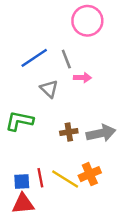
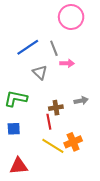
gray arrow: (101, 133) -> (81, 101), moved, size x0.6
red line: (40, 178) -> (49, 122), moved
blue square: (22, 181) -> (14, 129), moved

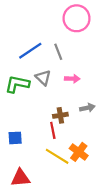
pink arrow: (67, 63) -> (72, 79), moved
green L-shape: (16, 99) -> (17, 84), moved
orange cross: (73, 142) -> (79, 152), turned -30

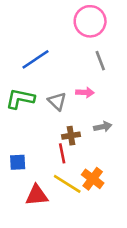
gray line: (58, 52) -> (100, 61), moved
gray triangle: (43, 78) -> (57, 101), moved
red triangle: (20, 178) -> (37, 195), moved

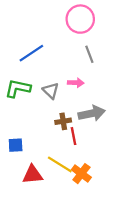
gray arrow: (103, 127) -> (92, 113), size x1.6
red line: (62, 153) -> (73, 136), moved
orange cross: (93, 179) -> (81, 174), moved

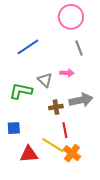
green L-shape: (18, 88) -> (21, 91), moved
red line: (73, 136) -> (65, 130), moved

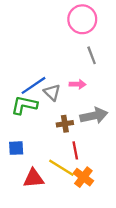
blue line: (28, 47) -> (34, 85), moved

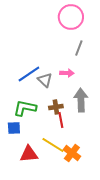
gray line: (92, 55) -> (79, 48), turned 42
green L-shape: (24, 105) -> (25, 108), moved
gray arrow: (94, 116) -> (81, 100), turned -80
red line: (75, 150) -> (61, 120), moved

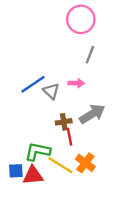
gray arrow: (81, 100) -> (92, 114), turned 60
green L-shape: (25, 108) -> (38, 151), moved
blue square: (14, 128) -> (16, 171), moved
orange cross: (72, 153) -> (85, 163), moved

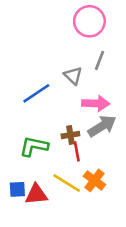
pink arrow: (76, 83) -> (96, 103), moved, size x1.5
gray triangle: (51, 91) -> (73, 76), moved
green L-shape: (38, 151) -> (34, 146), moved

